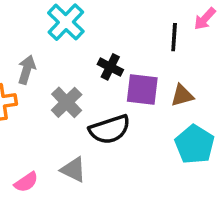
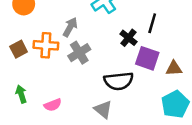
black line: (174, 37) -> (152, 23), moved
gray cross: (67, 102) -> (79, 53), moved
gray triangle: (73, 170) -> (103, 109), moved

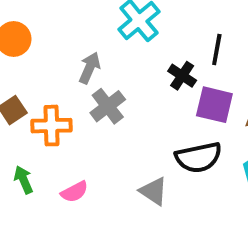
orange cross: (46, 45) -> (51, 126), moved
black semicircle: (119, 81) -> (198, 157), moved

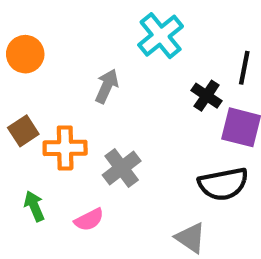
gray cross: (108, 106) -> (122, 168), moved
gray triangle: (154, 191) -> (191, 238), moved

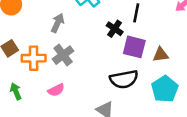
gray cross: (122, 168) -> (63, 55), moved
pink semicircle: (89, 220) -> (56, 90), moved

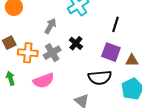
black cross: (115, 29) -> (76, 43), moved
pink semicircle: (56, 90) -> (44, 81), size x1.5

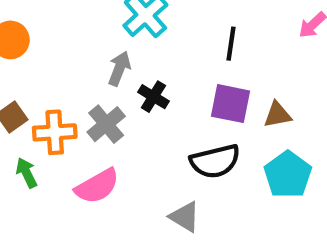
gray arrow: (50, 26) -> (119, 69), moved
green arrow: (10, 78) -> (27, 173), moved

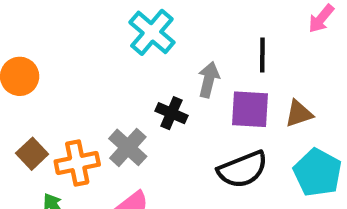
black line: (231, 44) -> (262, 55), moved
gray arrow: (119, 69) -> (209, 80), moved

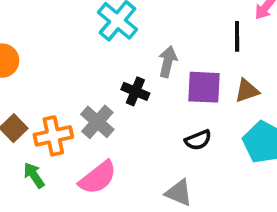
black line: (262, 55) -> (237, 36), moved
black semicircle: (243, 169) -> (198, 140), size x0.6

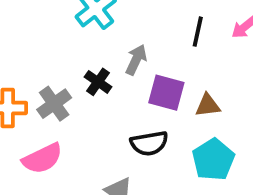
black line: (237, 36) -> (198, 32), moved
black semicircle: (198, 140) -> (149, 143), size x1.4

